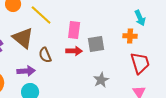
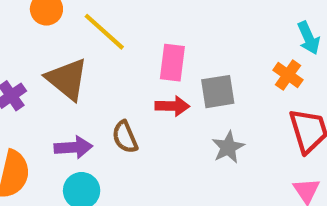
orange cross: (130, 36) -> (288, 75), turned 32
brown semicircle: (45, 55) -> (125, 137), moved
gray star: (101, 80) -> (228, 147), moved

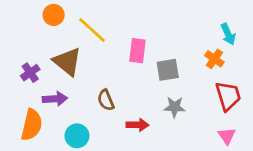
red arrow: (172, 106) -> (137, 125), moved
purple arrow: (73, 147) -> (55, 99), moved
gray star: (228, 147) -> (175, 107), turned 30

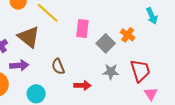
orange cross: (214, 59) -> (128, 35), moved
gray square: (168, 70) -> (106, 43), turned -36
red trapezoid: (228, 96) -> (140, 71), moved

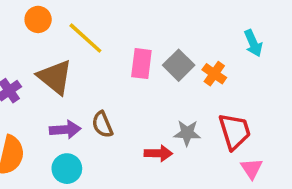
gray square: (106, 43) -> (179, 65), moved
purple arrow: (19, 65) -> (65, 130), moved
red arrow: (82, 85) -> (158, 153), moved

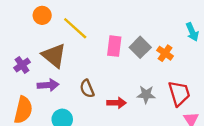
purple arrow: (65, 130) -> (48, 85), moved
red arrow: (158, 153) -> (117, 103), moved

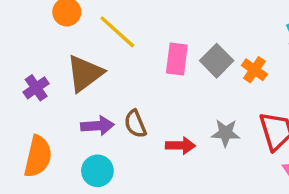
brown triangle: (54, 56) -> (85, 73), turned 44
purple arrow: (48, 85) -> (97, 126), moved

